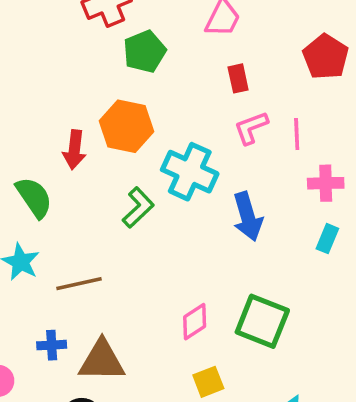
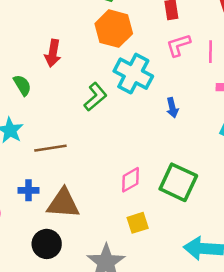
orange hexagon: (127, 126) -> (114, 29), moved
green semicircle: (34, 197) -> (22, 85), size x0.7
blue arrow: (248, 217) -> (172, 108), size x0.6

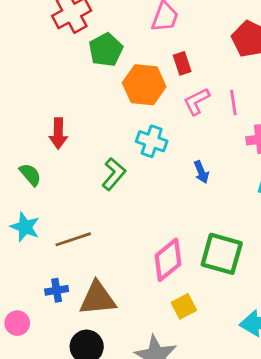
orange hexagon: (114, 29) -> (144, 85), moved
cyan cross: (133, 74) -> (152, 141), size x0.7
pink diamond: (130, 180) -> (168, 260), size x1.4

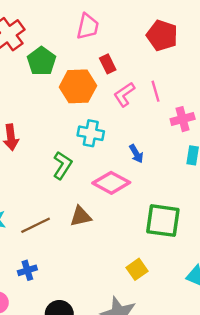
pink diamond: (168, 260) -> (111, 183), moved, turned 75
brown triangle: (98, 298) -> (81, 216), moved, size x0.7

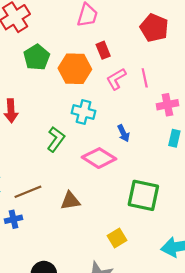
green pentagon: (41, 61) -> (37, 57), moved
brown triangle: (81, 216) -> (70, 201), moved
blue cross: (27, 270) -> (13, 219), moved

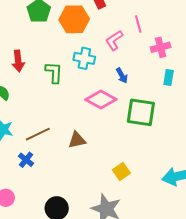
pink L-shape: (116, 79) -> (114, 40), moved
green L-shape: (56, 139) -> (54, 72), moved, turned -30
green square: (143, 195) -> (141, 112), moved
blue cross: (13, 219) -> (26, 160), turned -35

